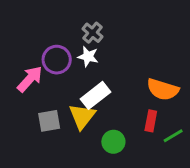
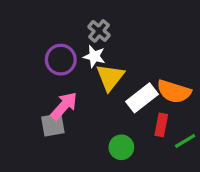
pink arrow: (30, 79) -> (64, 106), moved
white rectangle: (95, 95) -> (142, 98), moved
yellow triangle: (82, 116) -> (110, 77), moved

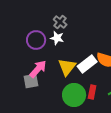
yellow triangle: (110, 77) -> (67, 67), moved
red rectangle: (161, 125) -> (92, 92), moved
green circle: (121, 147) -> (74, 95), size x1.5

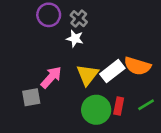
purple circle: (36, 40) -> (49, 15), moved
gray square: (31, 81) -> (31, 97), moved

